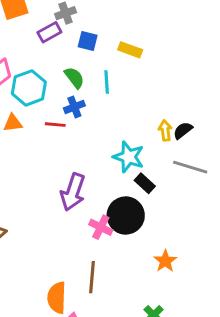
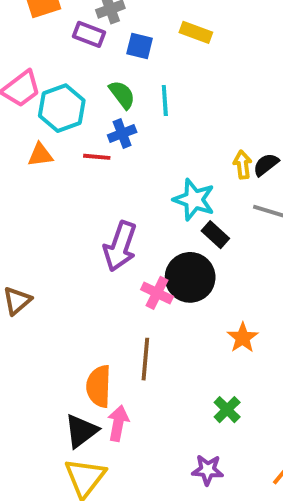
purple rectangle: (49, 32) -> (89, 34), turned 50
yellow rectangle: (130, 50) -> (196, 32), moved

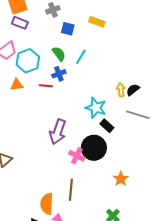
purple rectangle: (89, 34) -> (20, 23), moved
cyan line: (165, 100) -> (81, 57), turned 35

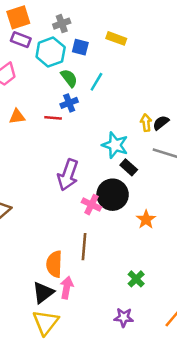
cyan hexagon: (28, 61) -> (51, 52), moved
orange star: (121, 179) -> (146, 219), moved

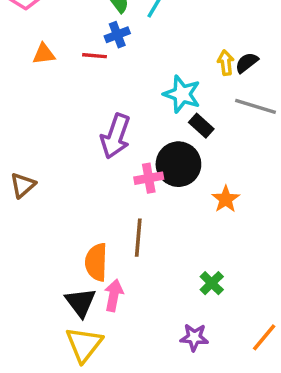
pink cross: (91, 205) -> (149, 178), turned -36
black triangle: (43, 293) -> (80, 302), turned -30

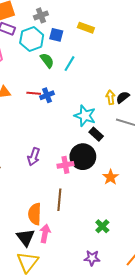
blue cross: (117, 35) -> (47, 95), moved
purple arrow: (115, 136) -> (34, 157), moved, size x0.7

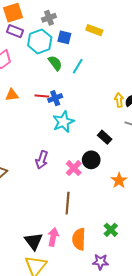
cyan star: (85, 116) -> (63, 122), moved, turned 30
black circle: (83, 157) -> (91, 160), size x0.7
pink cross: (65, 165) -> (74, 168), turned -35
orange semicircle: (35, 214) -> (79, 239), moved

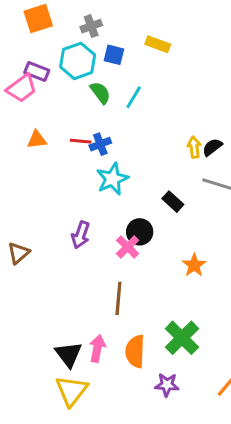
purple rectangle: (15, 31) -> (37, 71), moved
black circle: (91, 160) -> (140, 232), moved
green cross: (111, 230) -> (182, 338), size x1.6

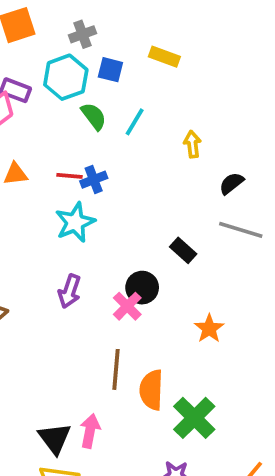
yellow arrow: (194, 147) -> (192, 144), moved
cyan star: (112, 179) -> (75, 222), moved
orange semicircle: (135, 351) -> (151, 390), moved

